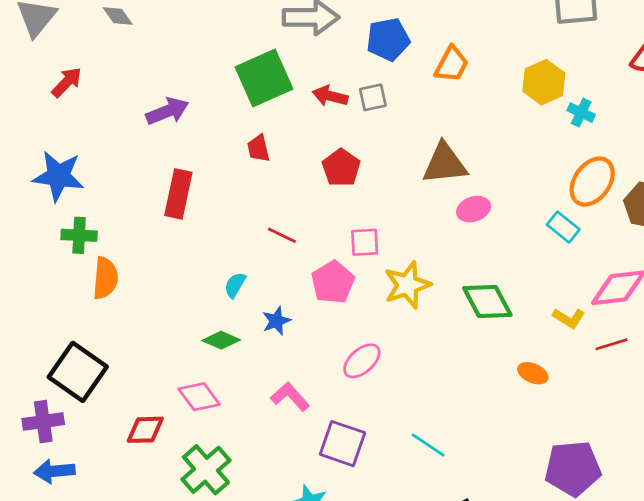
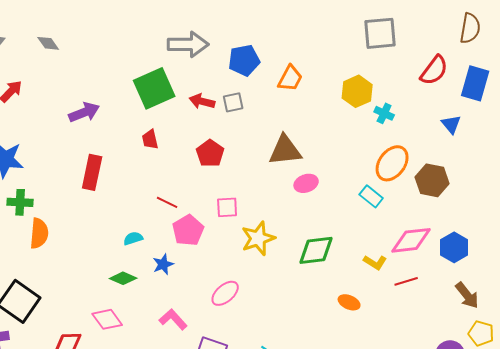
pink pentagon: (333, 282) -> (188, 230), moved
cyan semicircle: (235, 285) -> (133, 238), turned 42
green diamond: (487, 302) -> (316, 250), turned -69

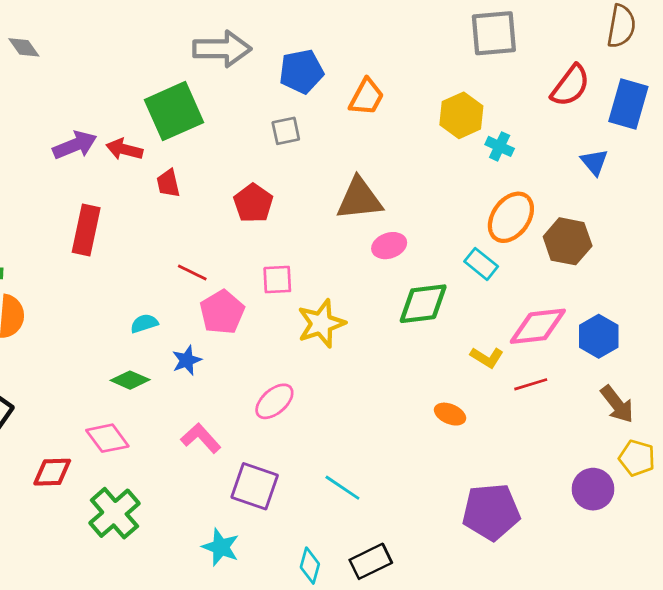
red arrow: (202, 101) -> (124, 149), moved
green diamond: (316, 250) -> (423, 304), moved

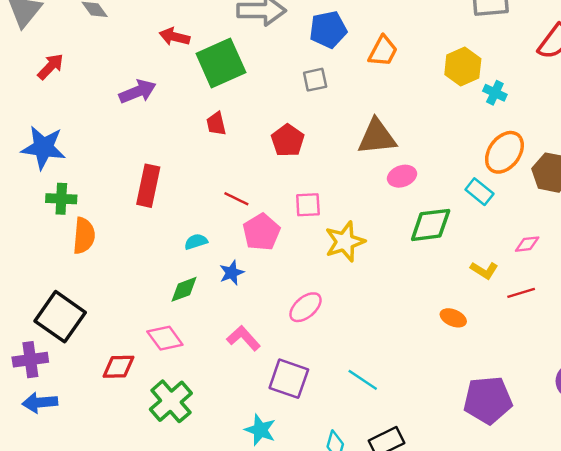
red arrow: (124, 149) -> (174, 37), moved
red rectangle: (86, 230) -> (148, 186), moved
pink diamond: (538, 326) -> (527, 244), size x0.5
green diamond: (130, 380) -> (184, 289), turned -44

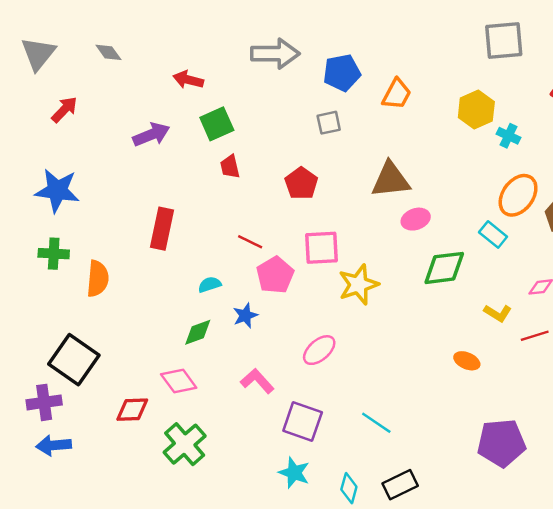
green square: (221, 63) -> (217, 124), moved, size x0.7
green cross: (61, 199) -> (54, 254), moved
pink square: (308, 205) -> (322, 248), size x1.4
cyan star: (260, 430) -> (294, 473), moved

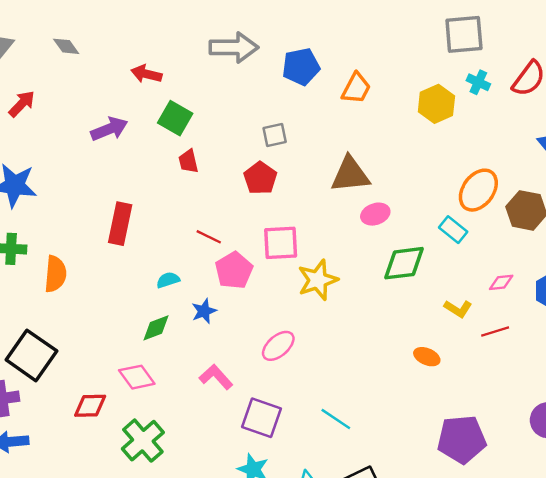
gray square: (329, 123) -> (275, 135), moved
green square: (217, 124) -> (175, 118), turned -36
cyan cross: (509, 136) -> (478, 82), moved

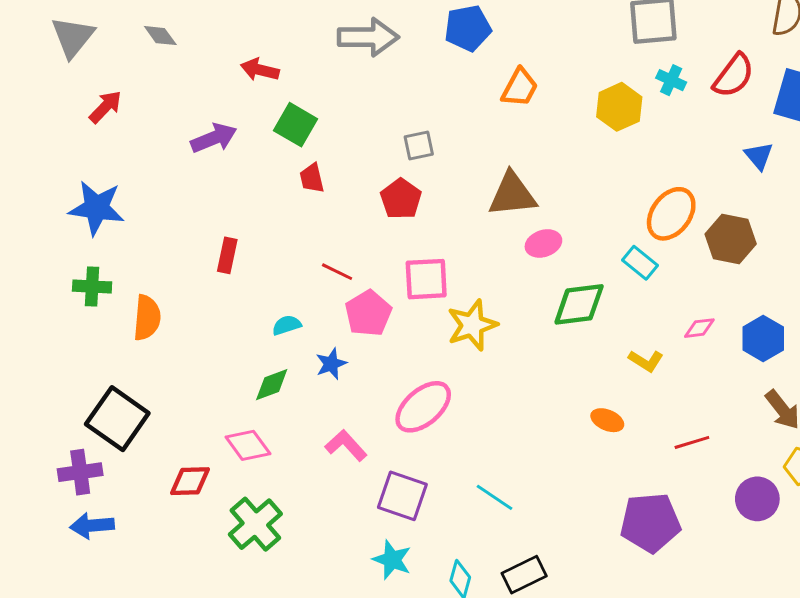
blue pentagon: (301, 67) -> (468, 28), moved
red rectangle: (120, 224) -> (227, 255), size x0.7
red line: (495, 331) -> (692, 442), moved
pink ellipse: (278, 346) -> (423, 407), size x1.4

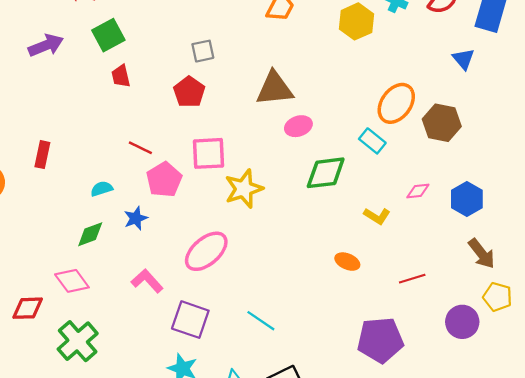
green square: (295, 125) -> (108, 35), turned 32
red rectangle: (227, 255) -> (42, 155), moved

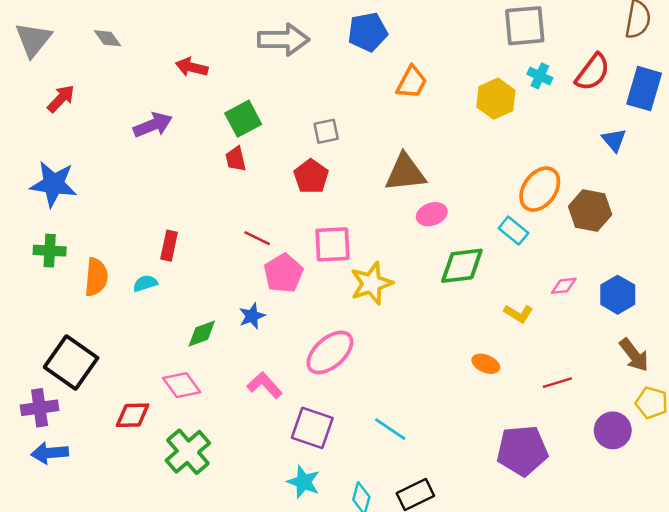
green square: (108, 35) -> (243, 119), moved
red rectangle: (42, 155) -> (169, 246), moved
cyan semicircle: (102, 189) -> (145, 283), moved

